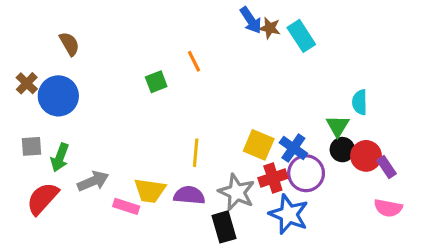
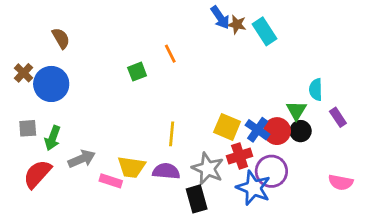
red circle: (366, 156) -> (277, 131), moved
purple rectangle: (387, 167) -> (338, 117), moved
purple circle: (306, 173) -> (271, 171), moved

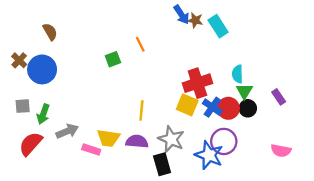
cyan semicircle: (316, 90) -> (238, 74), moved
red cross: (240, 156) -> (197, 83), moved, size x1.4

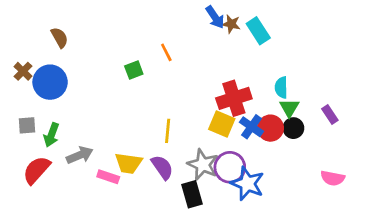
purple semicircle: (137, 141) -> (162, 167), turned 50
purple circle: (224, 141) -> (230, 167), moved

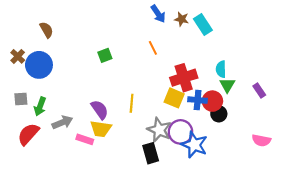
blue arrow: (215, 17) -> (158, 14), moved
orange line: (166, 52) -> (153, 48), moved
blue cross: (251, 127) -> (198, 100), turned -30
black circle: (293, 128) -> (219, 114), moved
purple semicircle: (162, 167) -> (100, 110), moved

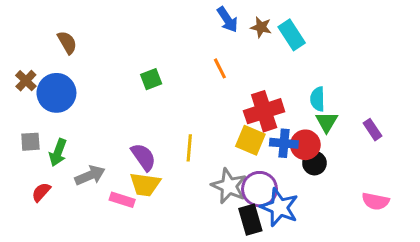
red semicircle: (28, 134) -> (41, 192), size x0.6
black rectangle: (151, 153) -> (250, 220), moved

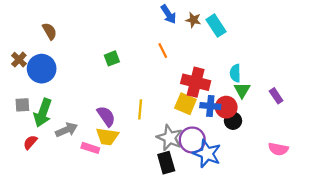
red cross: (264, 111) -> (196, 82), turned 32
green arrow: (58, 152) -> (43, 113), size x1.4
black rectangle: (250, 220) -> (166, 163), moved

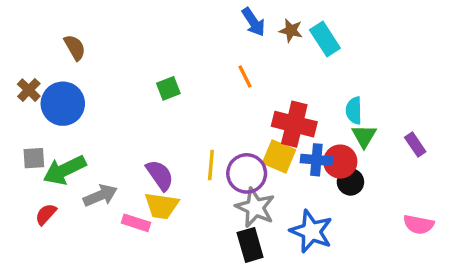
green arrow: (43, 113) -> (65, 170), turned 44
purple circle: (192, 140) -> (247, 173), moved

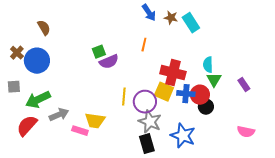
orange line: (245, 76) -> (144, 45), turned 40
gray square: (34, 158) -> (14, 87), moved
purple semicircle: (160, 175) -> (109, 62), moved, turned 102
red semicircle: (46, 214) -> (27, 126), size x1.6

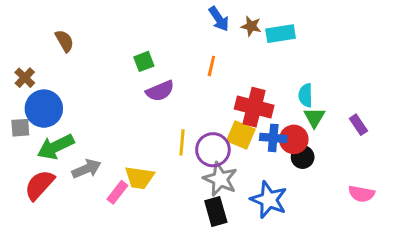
cyan rectangle: (191, 23) -> (281, 34), turned -66
green square: (99, 52) -> (144, 61), moved
blue circle: (37, 61) -> (44, 109), moved
pink rectangle: (80, 131) -> (117, 192), turned -70

